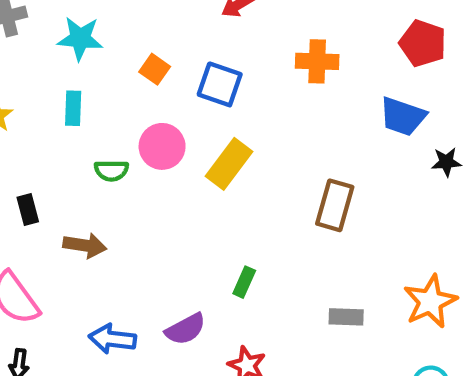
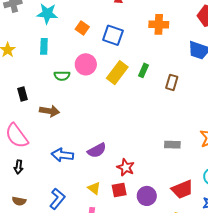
brown rectangle: (335, 205) -> (172, 82), moved, size x0.7
green rectangle: (244, 282) -> (144, 70), moved

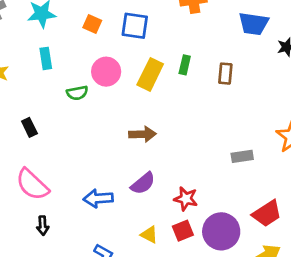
brown arrow: (49, 111) -> (142, 134), moved
purple circle: (147, 196) -> (221, 231), size x1.4

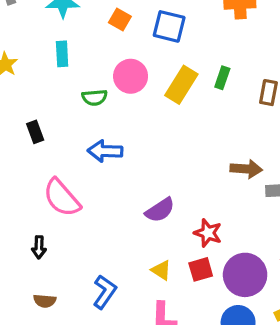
brown arrow: (142, 134) -> (246, 169), moved
pink semicircle: (32, 184) -> (62, 198), moved
blue arrow: (98, 198) -> (105, 151), moved

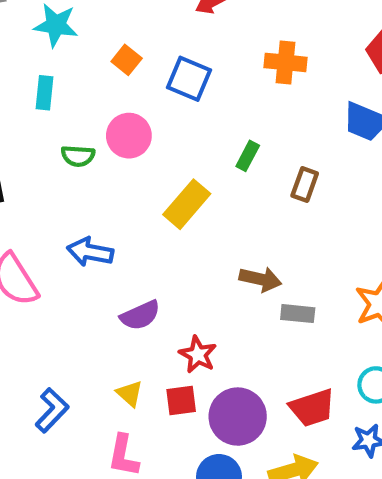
yellow rectangle: (181, 85) -> (187, 204), moved
blue arrow: (105, 151) -> (90, 252), moved

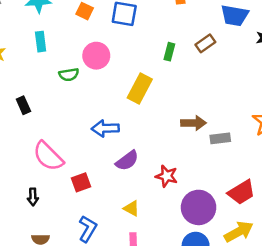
brown rectangle: (305, 185) -> (205, 43), moved, turned 48
blue arrow: (90, 252) -> (105, 128), moved
red square: (181, 400) -> (81, 182), moved

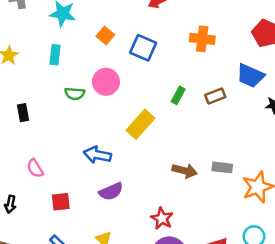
gray rectangle: (220, 138) -> (222, 167), moved
pink semicircle: (48, 156) -> (35, 168), size x0.6
red star: (167, 176) -> (162, 218), moved

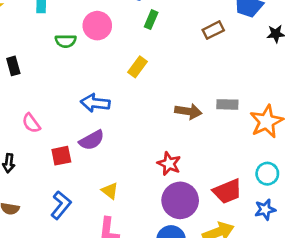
green rectangle: (178, 95) -> (151, 20), moved
yellow rectangle: (140, 124) -> (138, 67), size x0.7
purple semicircle: (111, 191) -> (92, 140), moved

